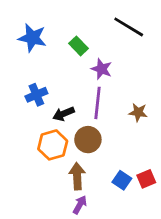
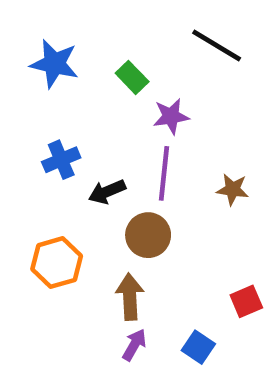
purple star: (102, 69) -> (171, 116), turned -30
orange hexagon: (53, 145) -> (57, 263), moved
blue square: (122, 180) -> (198, 347), moved

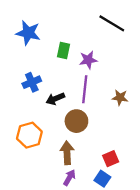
green rectangle: (132, 77) -> (64, 50), moved, turned 56
red square: (246, 301) -> (111, 159), moved

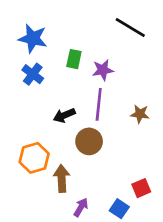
blue cross: (32, 82) -> (33, 74), moved, turned -30
brown arrow: (67, 153) -> (62, 178), moved
red square: (111, 159) -> (141, 188), moved

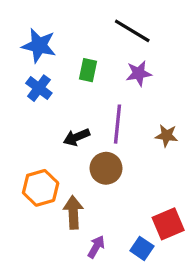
black line: (130, 27) -> (132, 31), moved
purple star: (103, 70) -> (139, 73), moved
red square: (141, 188) -> (168, 224), size x1.4

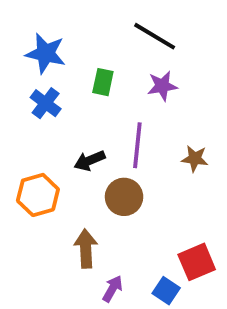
orange hexagon: (41, 188) -> (38, 195), moved

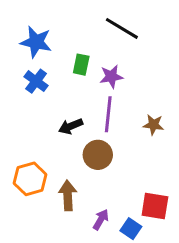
purple star: (162, 86) -> (111, 77), moved
orange hexagon: (38, 195) -> (30, 179), moved
red square: (197, 262) -> (155, 206), turned 32
purple arrow: (113, 289) -> (101, 220), moved

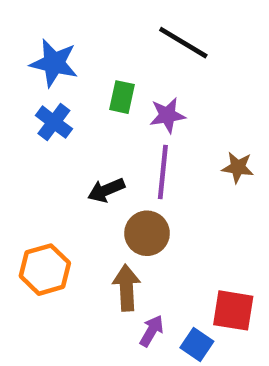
brown star: (153, 125) -> (238, 167), moved
brown arrow: (68, 195) -> (127, 288), moved

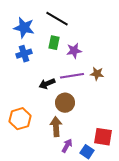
black line: (183, 43) -> (57, 19), moved
blue cross: (54, 122) -> (24, 54), turned 35
brown star: (238, 167) -> (97, 74), moved
purple line: (163, 172) -> (72, 76), turned 75

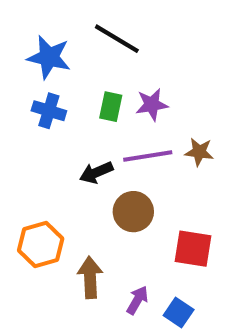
green rectangle: (54, 43) -> (111, 107), moved
blue cross: (24, 54) -> (49, 111), turned 35
brown arrow: (56, 127) -> (90, 277), moved
red square: (103, 137) -> (193, 249), moved

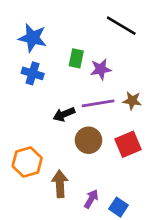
black line: (117, 39) -> (121, 26), moved
green rectangle: (111, 107) -> (76, 58), moved
red square: (193, 249) -> (128, 144), moved, turned -32

